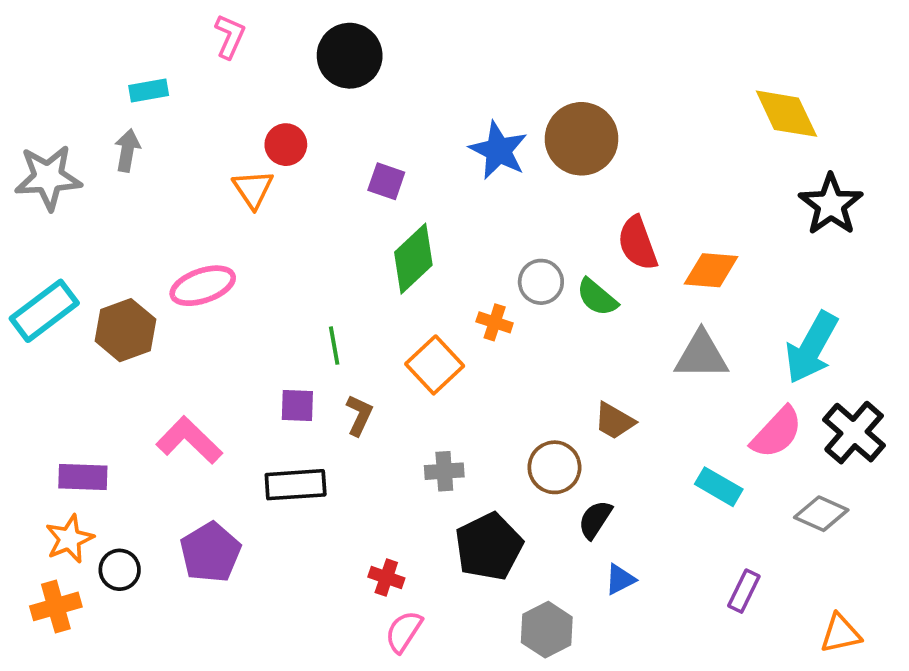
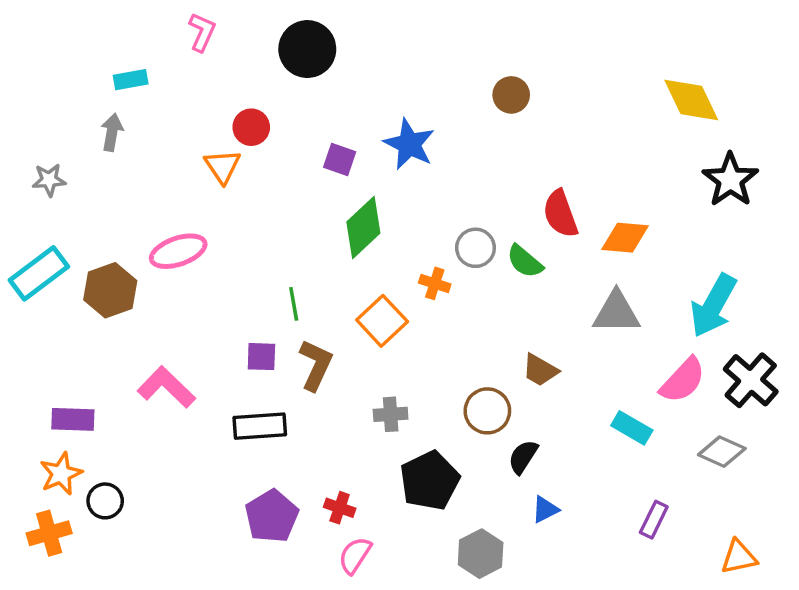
brown circle: (582, 139) -> (511, 95), moved, size x0.6
blue star: (498, 150) -> (409, 144), moved
gray star: (48, 177) -> (49, 180), moved, size x0.6
brown L-shape: (359, 415) -> (316, 365), size x1.4
purple pentagon: (210, 552) -> (272, 516), moved

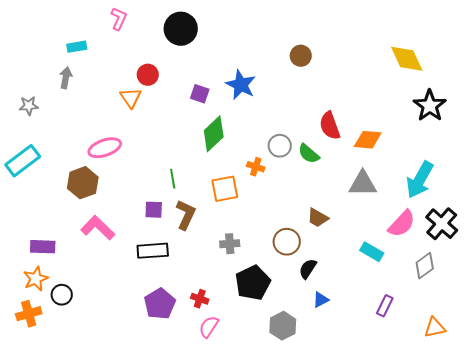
brown hexagon: (110, 290) -> (83, 183), moved
orange square: (382, 321) -> (225, 189), turned 32
gray diamond: (722, 452) -> (425, 266), turned -60

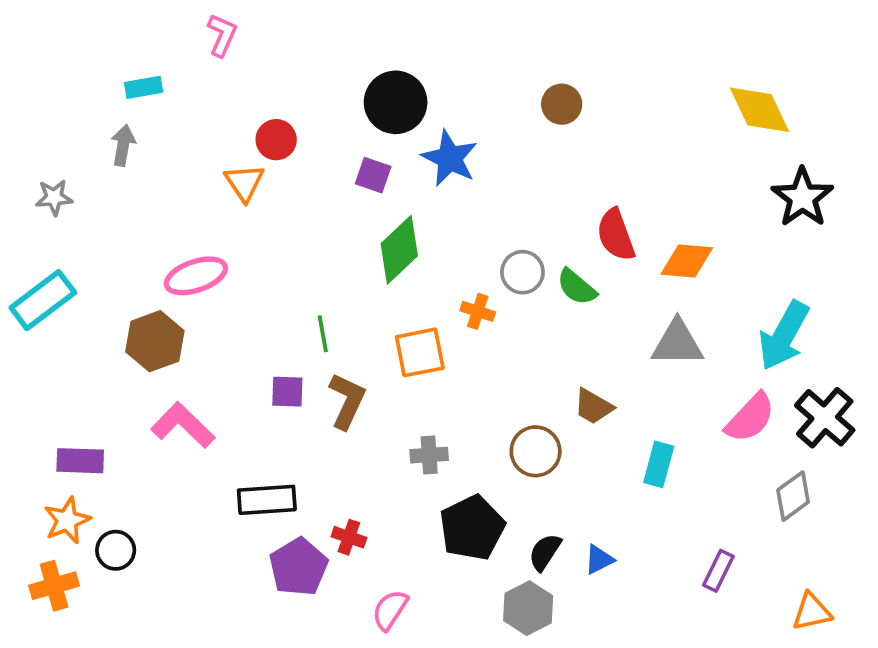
black circle: (181, 29) -> (396, 102), moved
black rectangle: (153, 251) -> (267, 500), moved
cyan rectangle: (372, 252) -> (659, 464), moved, turned 75
black semicircle: (308, 269) -> (545, 552), moved
red cross: (200, 299) -> (349, 537), moved

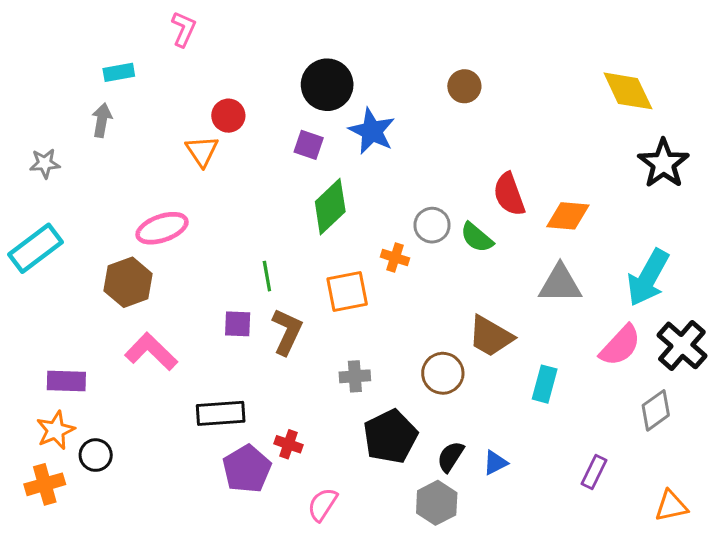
brown trapezoid: (593, 407) -> (491, 336), size x1.4

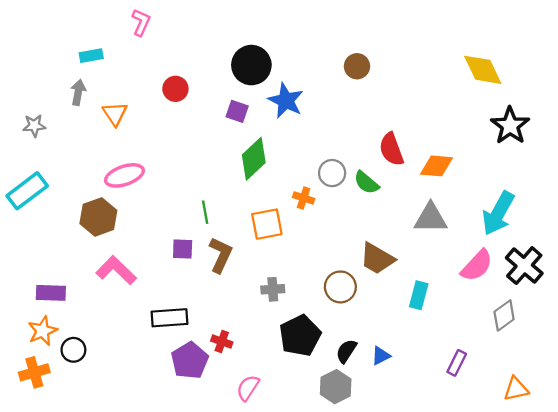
orange triangle: (202, 151) -> (115, 114), moved

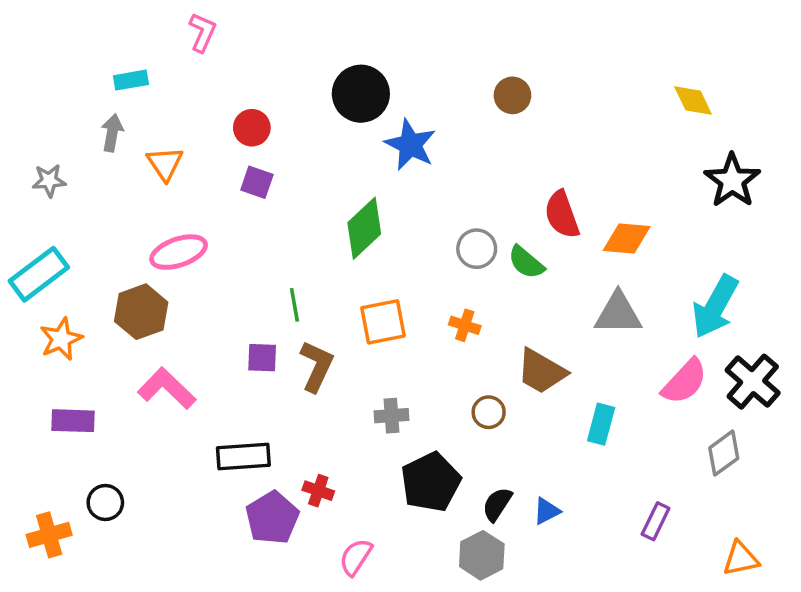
yellow diamond: (483, 70) -> (693, 100), size x0.7
purple square: (237, 111) -> (257, 182), moved
orange cross: (304, 198) -> (465, 325), moved
brown circle: (340, 287) -> (489, 412), size x0.7
orange star: (43, 331) -> (61, 339), moved

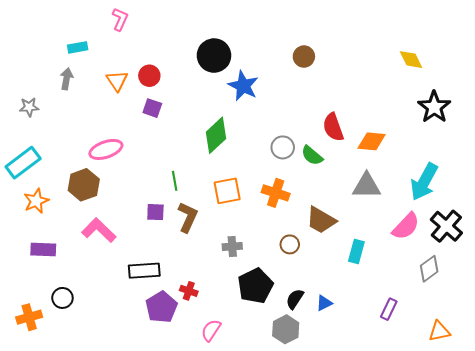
orange triangle: (165, 164) -> (117, 81), moved
orange cross: (465, 325) -> (276, 193), size x1.5

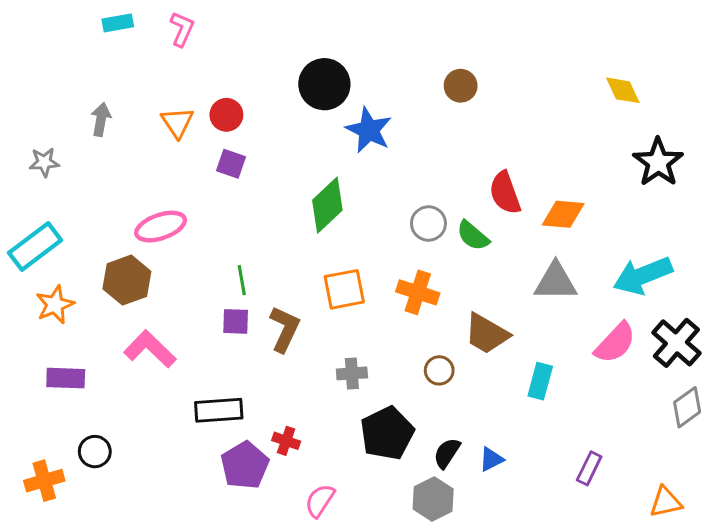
cyan rectangle: (78, 47) -> (118, 23), moved
green line: (175, 181) -> (242, 280), moved
cyan arrow: (424, 182) -> (643, 276), turned 39
gray diamond: (429, 269) -> (687, 407), moved

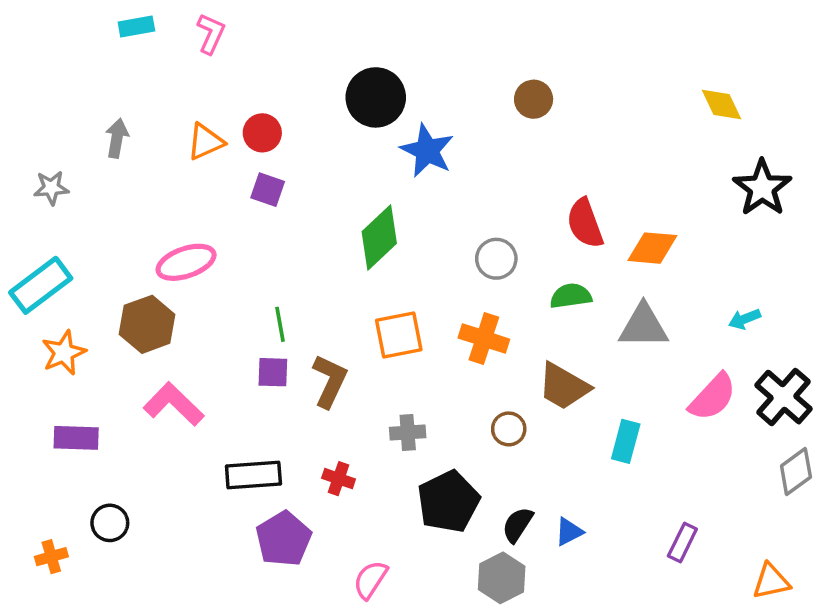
orange triangle: (177, 122) -> (206, 142), turned 40
green semicircle: (473, 236) -> (571, 296), moved, turned 132
cyan arrow: (643, 276) -> (745, 319), size x0.5
red cross: (286, 441) -> (339, 479), moved
orange cross: (44, 481) -> (51, 557), size x0.7

